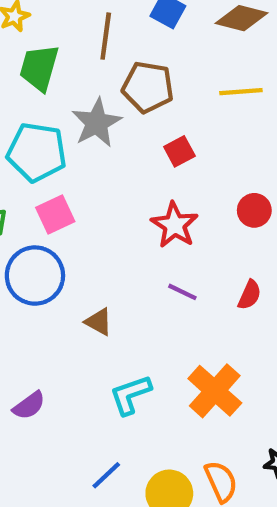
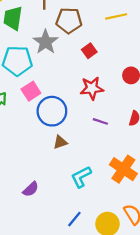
red star: (175, 225) -> (92, 88), turned -30
blue circle: (35, 276) -> (52, 111), moved
brown triangle: (99, 322) -> (60, 142), turned -40

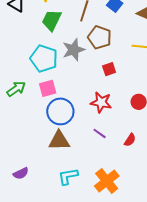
brown triangle: (60, 142) -> (59, 141), size x1.6

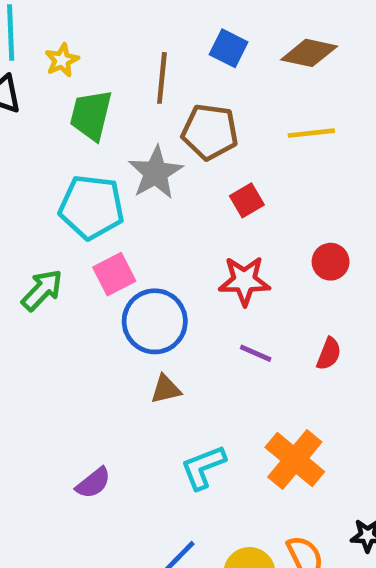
brown triangle: (59, 141) -> (166, 389), size x0.6

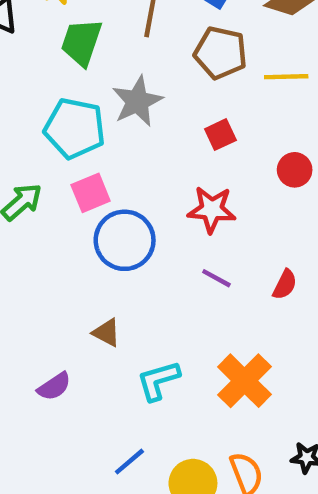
brown pentagon: (210, 132) -> (220, 53), moved
red circle: (331, 262) -> (295, 170), moved
brown triangle: (166, 389) -> (107, 333), moved, turned 36

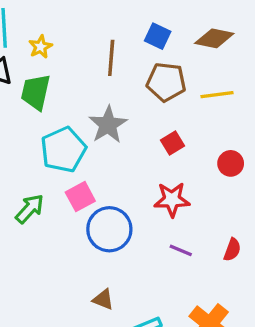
green trapezoid: (81, 42) -> (36, 92), moved
cyan pentagon: (75, 128) -> (63, 150), turned -30

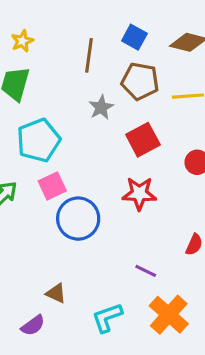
gray star: (108, 125) -> (101, 107), moved, size x0.7
red square: (173, 143) -> (143, 140), size x1.5
purple line: (181, 250) -> (146, 271), moved
brown triangle: (103, 300) -> (56, 293), moved

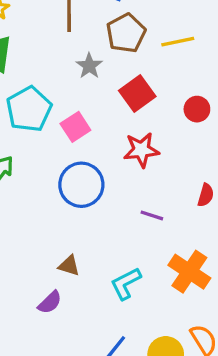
brown pentagon: (140, 81) -> (126, 33), turned -30
pink square: (52, 186) -> (75, 127), moved
purple line: (146, 271) -> (152, 215), moved

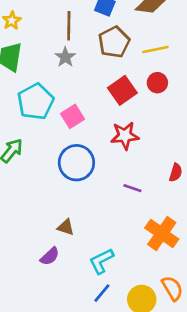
gray star: (89, 66) -> (65, 57), moved
red circle: (197, 109) -> (157, 83), moved
cyan L-shape: (126, 283) -> (101, 261), moved

